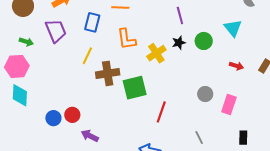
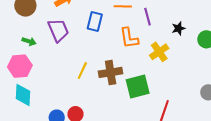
purple line: (180, 16) -> (148, 17), moved
black star: (179, 43) -> (178, 28), moved
yellow line: (87, 56) -> (82, 71), moved

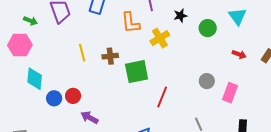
yellow line: (82, 71) -> (82, 53), turned -42
brown cross: (111, 72) -> (110, 56), size x0.7
cyan diamond: (23, 95) -> (35, 79), moved

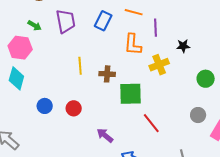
green circle: (208, 28) -> (206, 79), moved
cyan diamond: (35, 79) -> (16, 78), moved
red circle: (73, 96) -> (74, 108), moved
red line: (162, 97) -> (151, 123), turned -70
purple arrow: (90, 118) -> (105, 135), moved

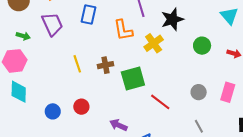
black star: (183, 46) -> (172, 19), size x1.6
gray circle: (198, 115) -> (199, 92), moved

